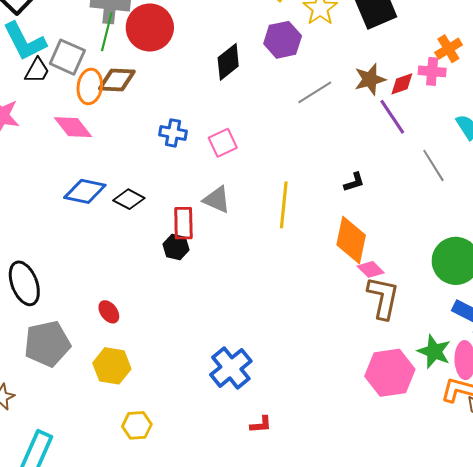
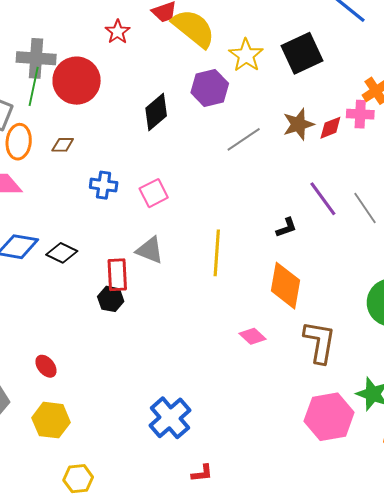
brown diamond: (117, 80) -> (63, 145), moved, size x0.6
purple line: (392, 117) -> (323, 199), moved
pink diamond: (371, 269) -> (252, 336), moved

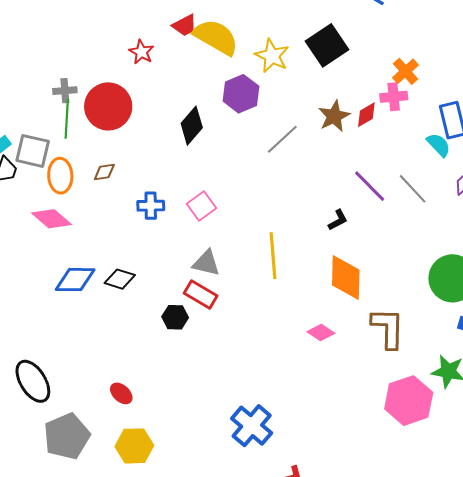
gray cross: (36, 58) -> (65, 91), size x0.6
red rectangle: (117, 275) -> (201, 294), moved, turned -48

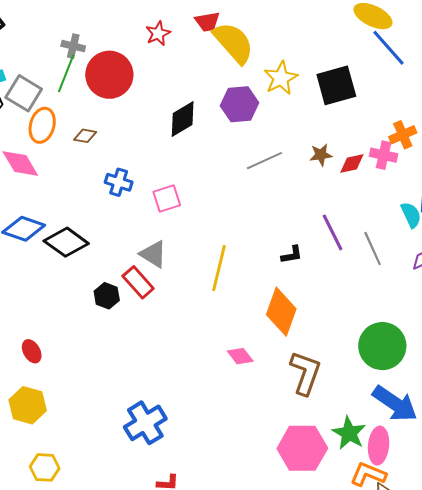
brown star: (334, 116) -> (321, 155), size x0.7
black diamond: (120, 279) -> (66, 242), size x1.4

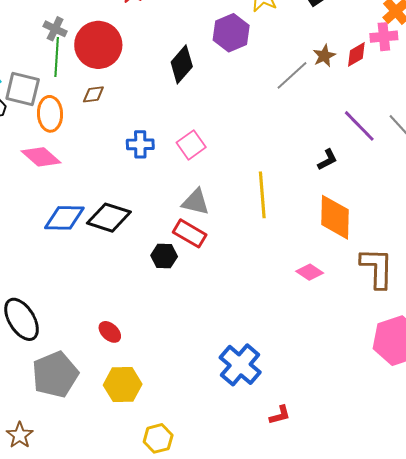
gray cross: (73, 46) -> (55, 29), turned 30
brown diamond: (85, 136) -> (93, 94), moved
gray line: (264, 161) -> (292, 75), moved

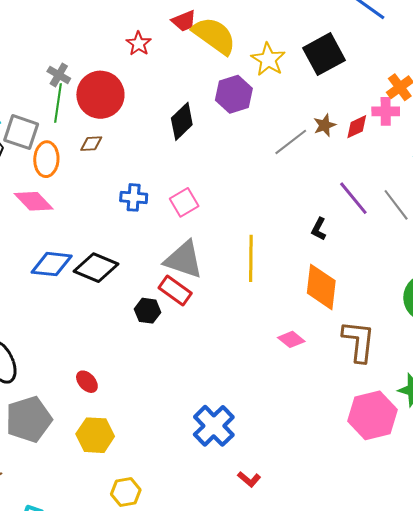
black L-shape: (327, 160) -> (319, 229), turned 140
gray triangle: (196, 202) -> (184, 260), size x1.4
red L-shape: (280, 415) -> (249, 479), turned 50

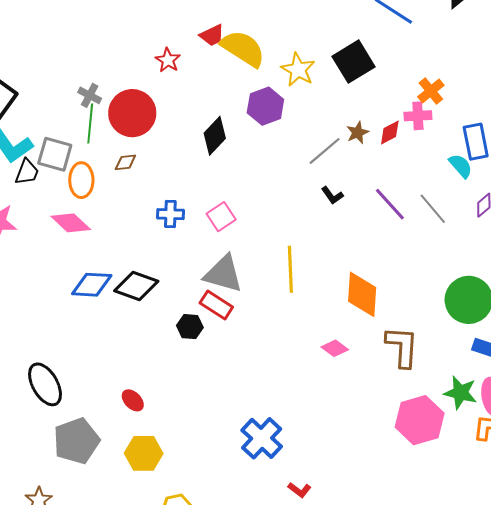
black L-shape: (319, 229) -> (332, 195), moved, turned -60

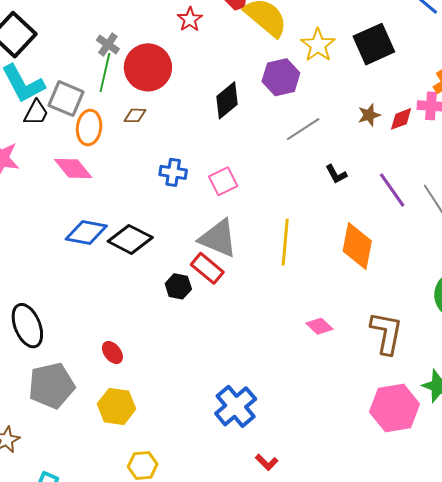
gray line: (325, 151) -> (303, 129), moved
orange diamond: (362, 294) -> (357, 246), moved

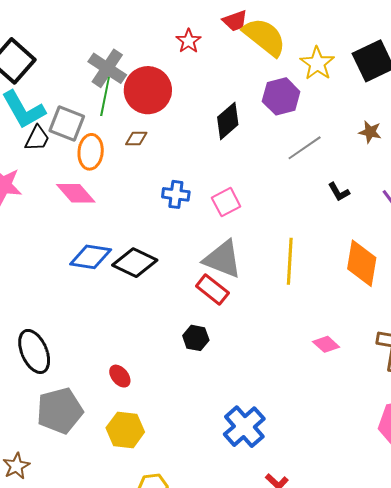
gray cross: (108, 44) -> (107, 68), size x1.6
brown star: (369, 115) -> (370, 132), turned 30
black hexagon: (178, 286) -> (196, 338), moved

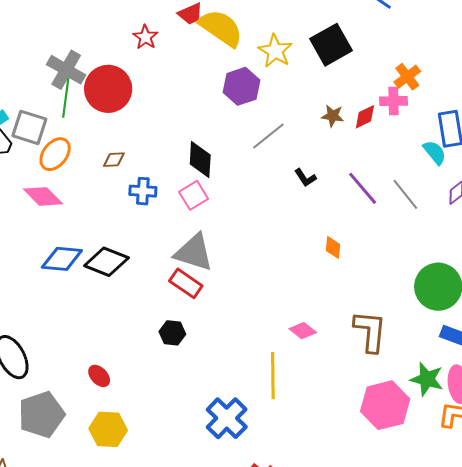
black diamond: (228, 121) -> (200, 160), moved, turned -42
brown diamond: (136, 139) -> (114, 160), moved
orange ellipse: (91, 152) -> (55, 154), turned 36
yellow line: (290, 261) -> (273, 376), moved
orange diamond: (362, 263) -> (333, 247), size x0.5

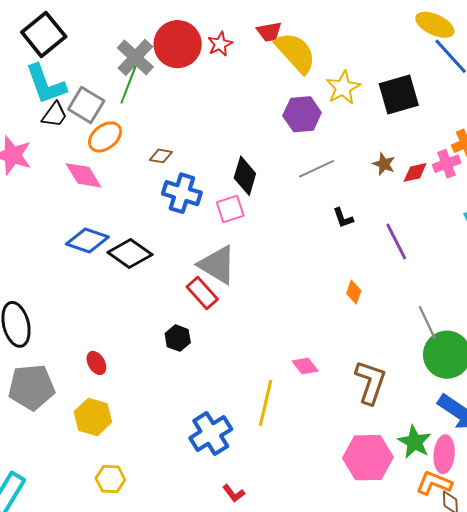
red circle: (108, 89) -> (178, 44), moved
pink cross: (394, 101) -> (447, 164), turned -32
blue cross: (143, 191) -> (182, 193), size x1.4
gray line: (405, 194) -> (427, 323), moved

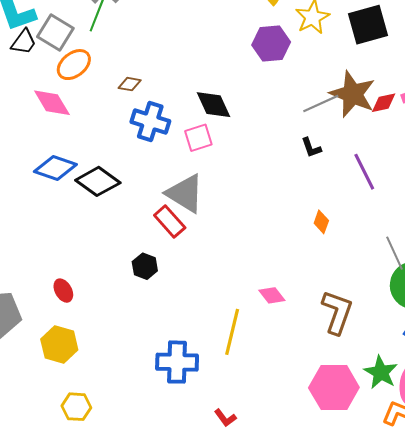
brown star: (384, 164) -> (353, 94), size x2.0
gray line: (317, 169) -> (321, 104), moved
black diamond: (245, 176) -> (213, 105), turned -42
blue cross: (211, 434) -> (177, 362), turned 33
red L-shape: (234, 493) -> (225, 418), moved

